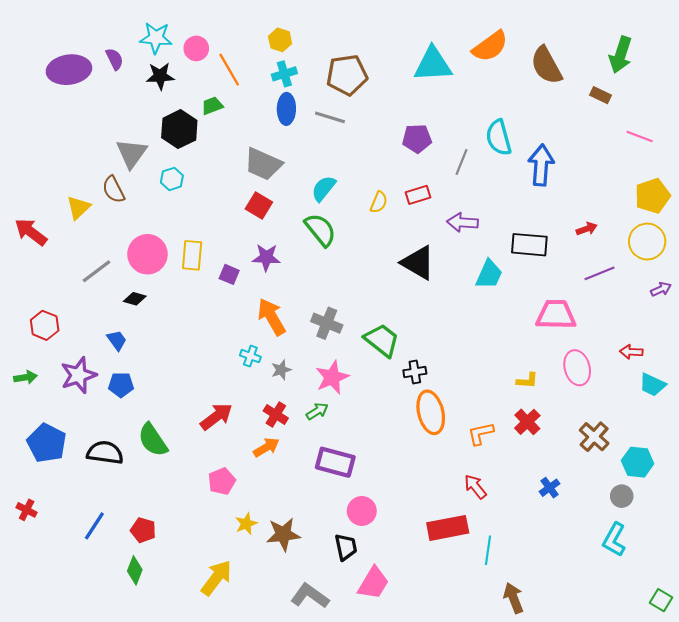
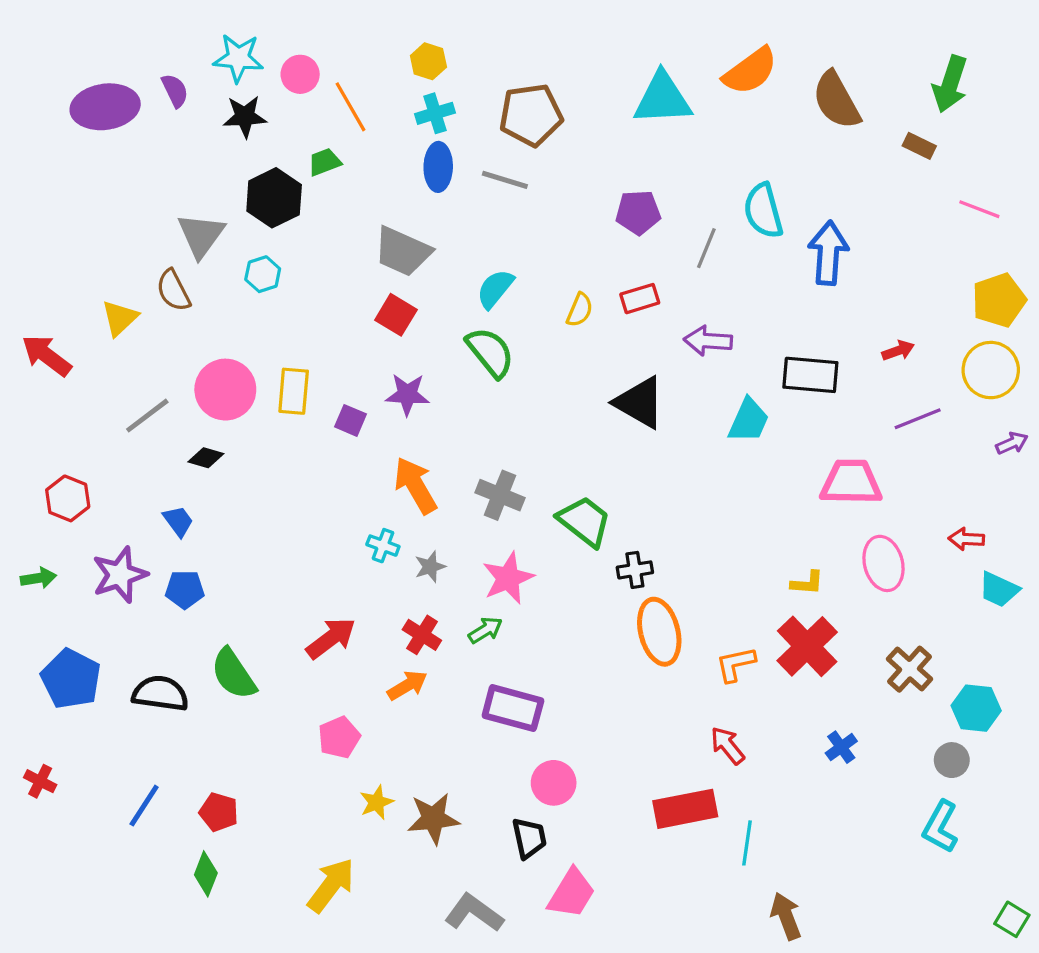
red cross: (527, 422) -> (807, 646), size x1.5

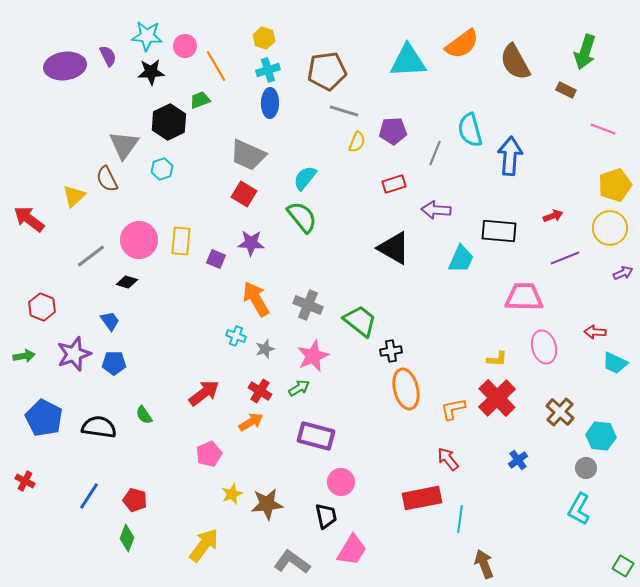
gray line: (505, 180) -> (344, 111), moved
yellow semicircle: (580, 310) -> (357, 142), moved
green semicircle: (233, 674) -> (144, 415), size x0.6

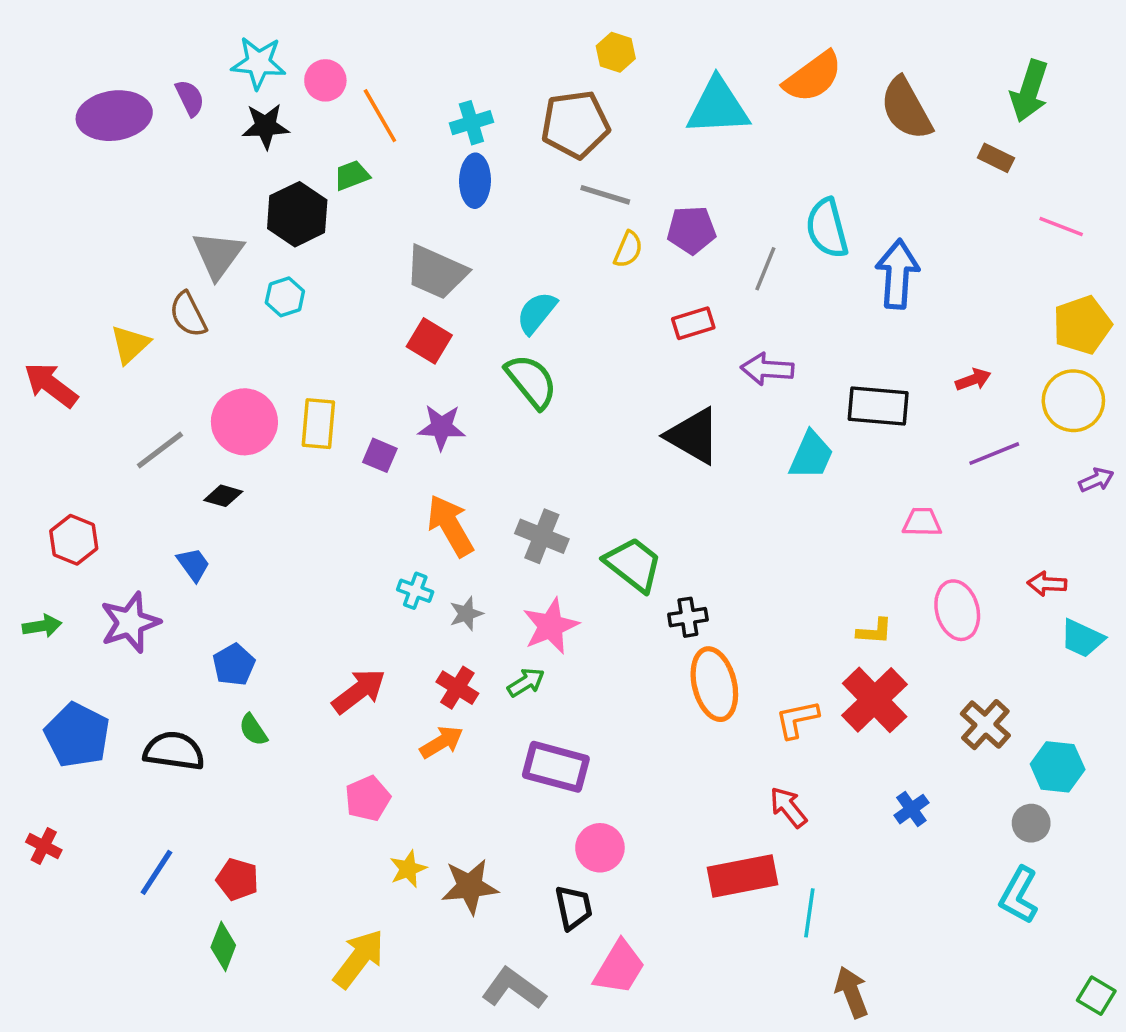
yellow hexagon: (264, 38) -> (616, 52), moved
pink trapezoid: (524, 297) -> (922, 522), size x0.6
blue pentagon: (114, 363) -> (234, 665), moved, turned -30

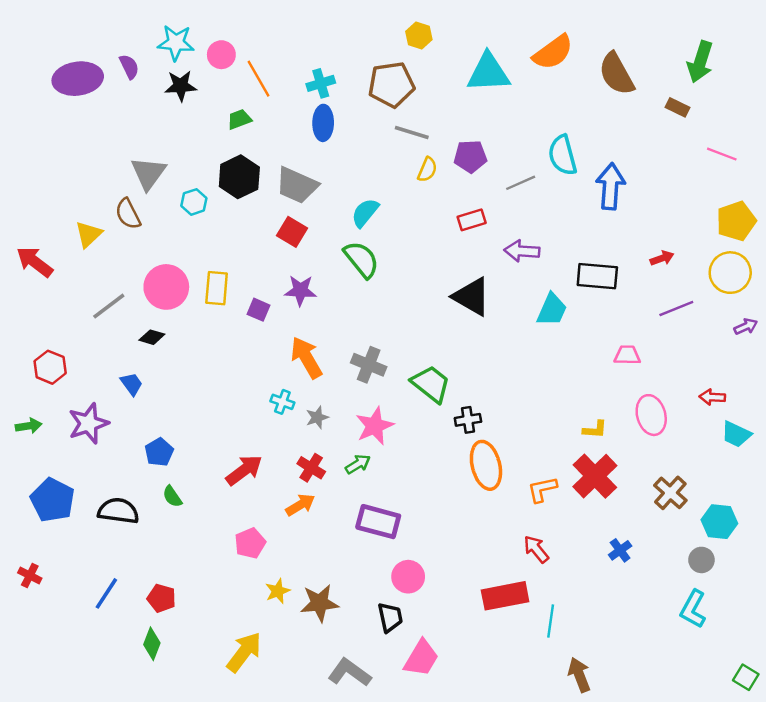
black hexagon: (297, 214) -> (239, 177), moved
gray line: (765, 269) -> (521, 183), turned 44

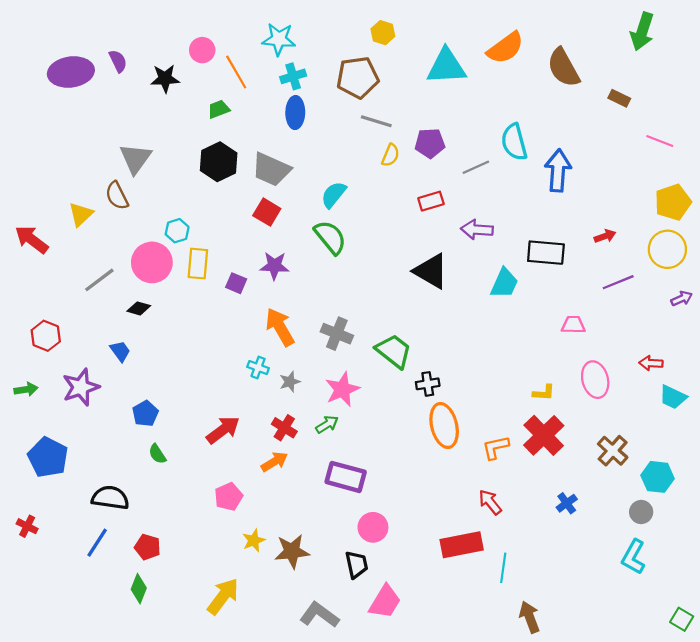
cyan star: (176, 43) -> (279, 39), moved
green arrow: (700, 62) -> (642, 32), moved
cyan hexagon: (194, 202) -> (177, 231), moved
black semicircle: (118, 511) -> (110, 498), moved

